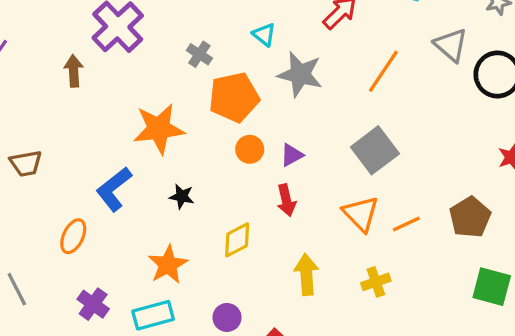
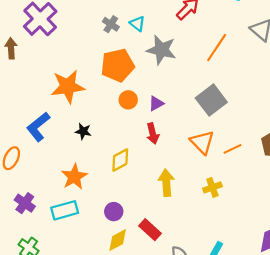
gray cross: (199, 54) -> (111, 24), moved

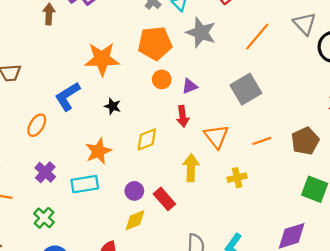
orange triangle: (202, 142) -> (216, 136), moved
red rectangle: (150, 230) -> (164, 199), moved

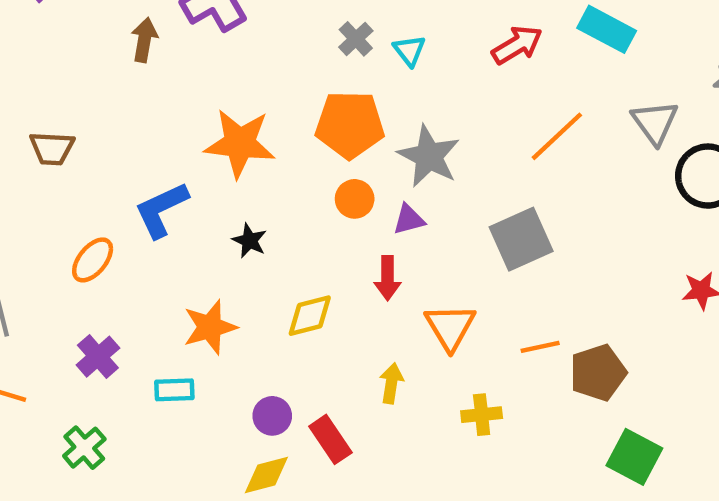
gray star: (201, 33) -> (429, 156), moved
brown pentagon: (305, 141) -> (598, 373), moved
yellow arrow: (191, 168) -> (391, 383), size x0.7
cyan rectangle: (85, 184) -> (174, 390), size x0.7

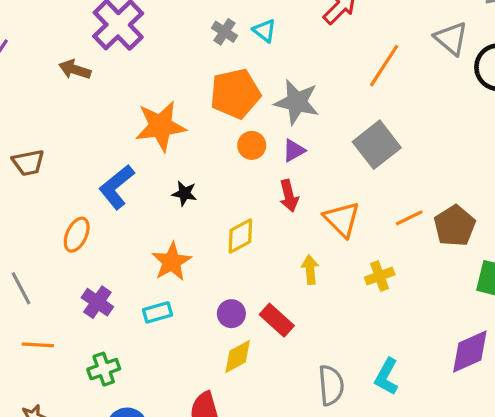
brown arrow: (144, 40) -> (75, 70), turned -68
green cross: (84, 448) -> (104, 369), turned 36

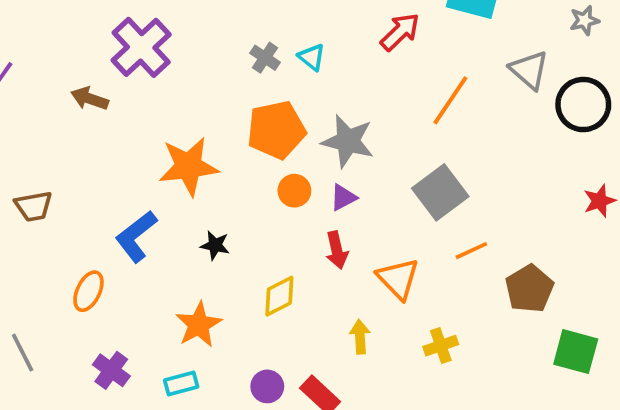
orange line: (409, 218) -> (471, 251), moved

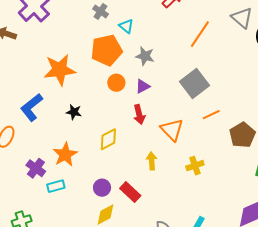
cyan triangle: (312, 57) -> (126, 26), moved
gray star: (348, 141) -> (145, 56), size x0.7
purple cross: (111, 370) -> (36, 168), moved

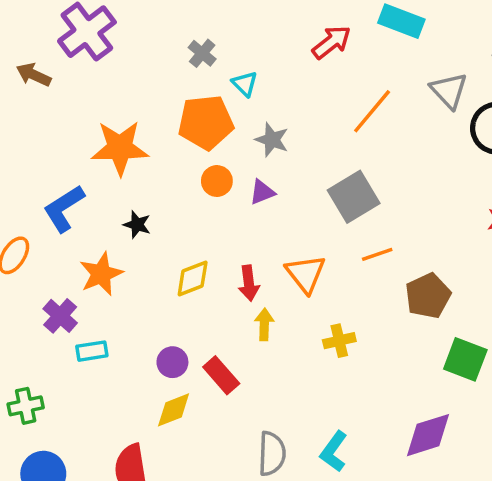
red arrow: (139, 115) -> (249, 283), moved
orange star: (65, 155) -> (101, 274), moved

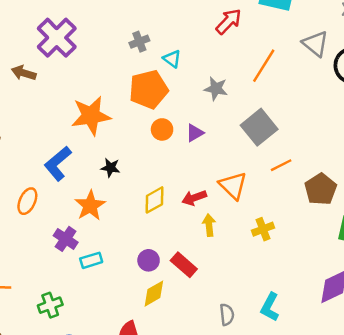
gray cross: (202, 53) -> (139, 42), turned 36
gray star: (272, 140) -> (216, 89), moved
red arrow: (249, 283) -> (194, 198), turned 85
gray semicircle: (272, 454) -> (227, 315), size x0.7

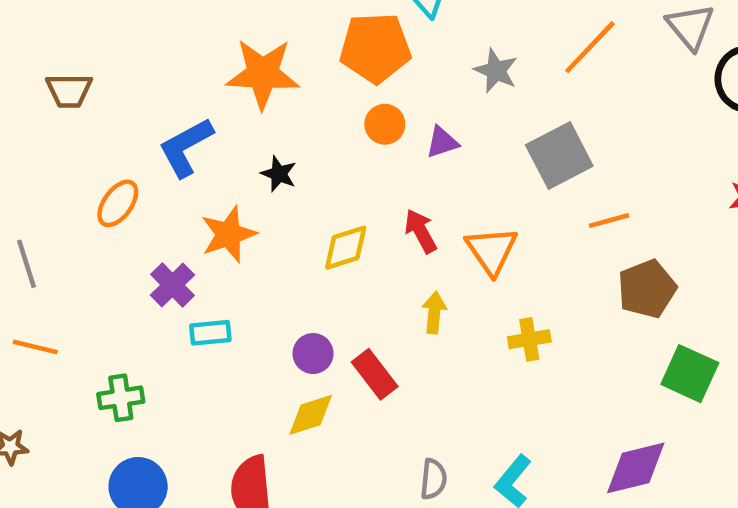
orange line: (281, 165) -> (609, 221), moved
red arrow: (194, 198) -> (421, 231), moved, turned 70

